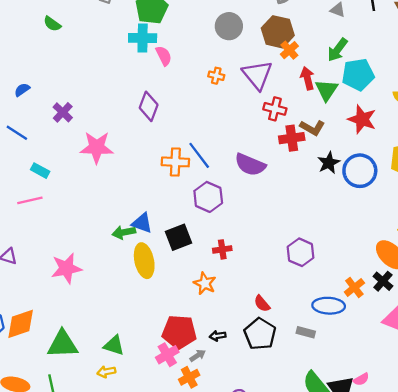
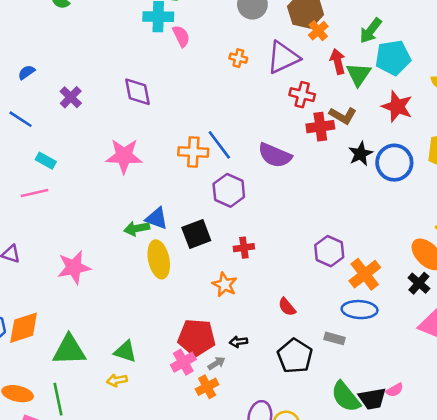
purple triangle: (257, 75) -> (283, 58), turned 44
purple diamond: (149, 106) -> (138, 92), moved, turned -32
pink star: (97, 147) -> (124, 156), moved
orange cross: (354, 287) -> (365, 274), moved, size x1.4
black pentagon: (260, 334) -> (295, 356), moved

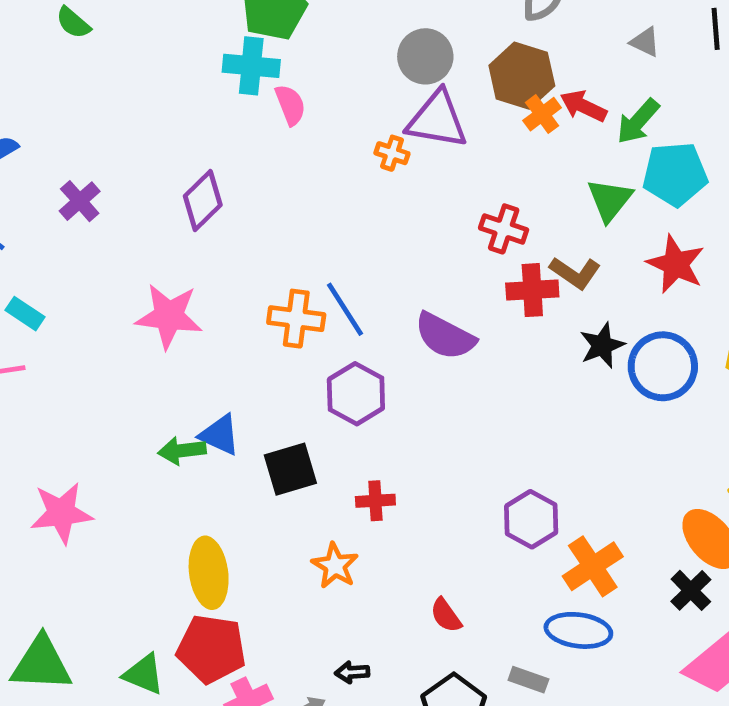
purple triangle: (283, 58) -> (437, 120), moved, turned 30
red arrow: (338, 61) -> (583, 106), moved, turned -55
purple diamond: (138, 92) -> (203, 201), turned 52
yellow ellipse: (159, 259) -> (209, 573), moved
red pentagon: (197, 337) -> (211, 649), moved

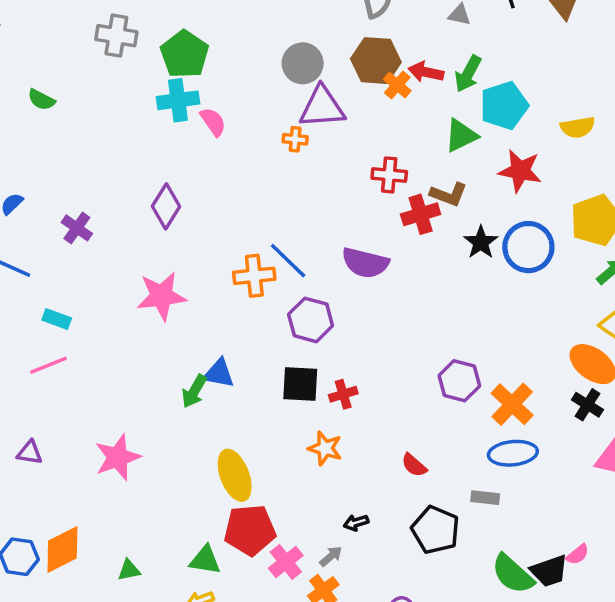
green triangle: (610, 200) -> (461, 136), turned 39
green arrow: (182, 451) -> (194, 391), turned -40
black square: (290, 469) -> (300, 384), moved, turned 33
green triangle: (41, 664) -> (129, 570), size x0.5

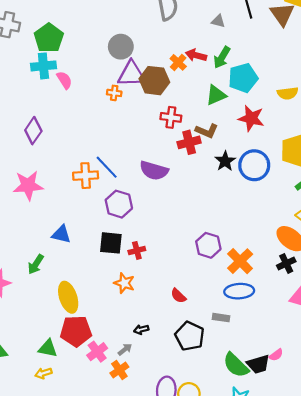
brown hexagon: (376, 61) -> (154, 81), moved
green arrow: (194, 391) -> (36, 264), moved
black cross: (587, 405) -> (286, 263), turned 30

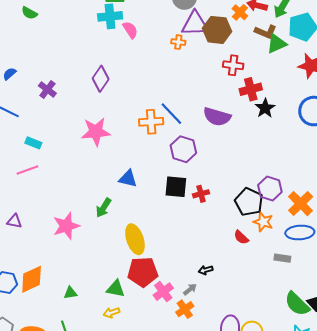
brown L-shape: (207, 131) -> (266, 32), moved
black star: (225, 161) -> (265, 108), moved
orange star: (124, 283) -> (263, 222), moved
black pentagon: (190, 336) -> (249, 202), moved

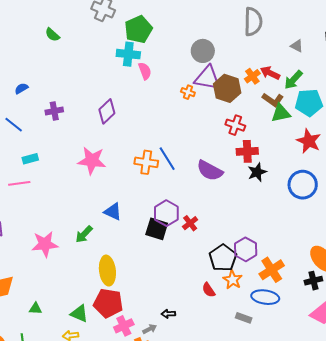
purple cross: (47, 90) -> (54, 111), turned 30
cyan rectangle: (33, 143) -> (30, 159), turned -49
purple hexagon: (183, 149) -> (166, 213), moved
red cross: (201, 194) -> (190, 223), moved, turned -35

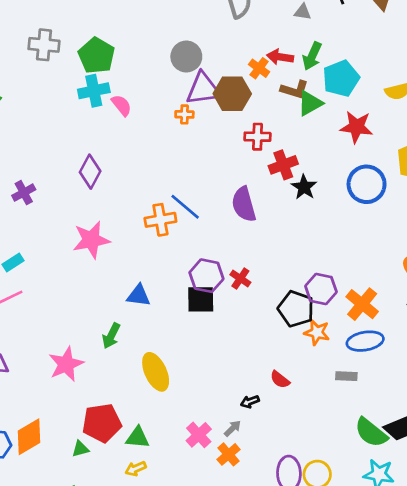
purple semicircle: (210, 171) -> (244, 204), turned 64
red semicircle: (209, 290) -> (280, 380), moved
red pentagon: (108, 303) -> (102, 423), moved

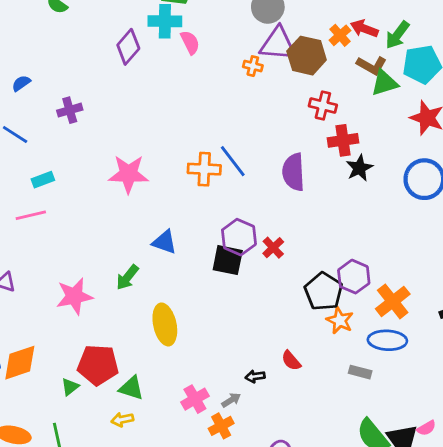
purple diamond: (90, 172) -> (128, 47), moved
green triangle: (80, 449) -> (70, 387), turned -36

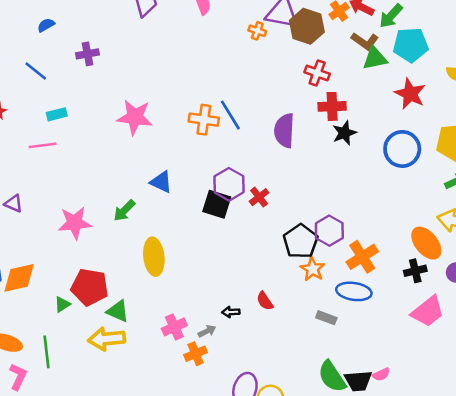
yellow arrow: (122, 420) -> (107, 339), size x1.8

